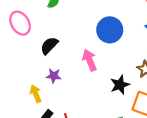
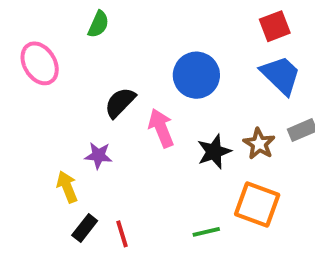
black semicircle: (49, 46) -> (120, 103), moved
black star: (120, 85) -> (214, 152), moved

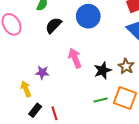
blue circle: (196, 75) -> (88, 16), moved
black semicircle: (120, 103) -> (53, 25), moved
green line: (206, 232) -> (101, 100), moved

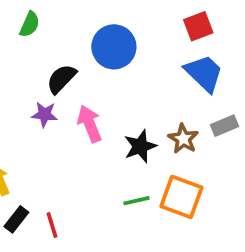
black semicircle: (53, 25) -> (61, 79), moved
purple star: (42, 72) -> (45, 114), moved

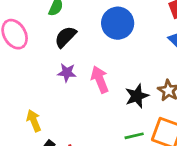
black semicircle: (61, 79) -> (65, 37), moved

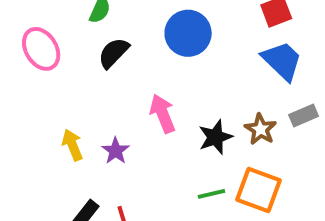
purple star: (67, 73) -> (116, 151), moved, turned 30
yellow arrow: (34, 121) -> (72, 145), moved

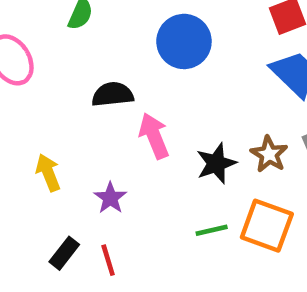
black semicircle: (114, 53) -> (113, 94), moved, turned 40
purple star: (116, 151) -> (110, 198), moved

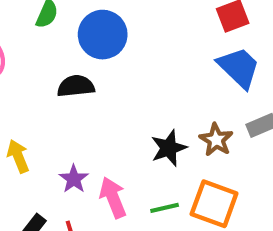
blue circle: (184, 41) -> (103, 35), moved
pink arrow: (154, 136) -> (113, 198), moved

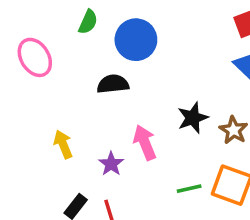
black star: (169, 148) -> (193, 118), moved
pink arrow: (113, 198) -> (145, 143), moved

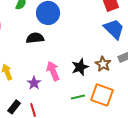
black star: (193, 118) -> (80, 67), moved

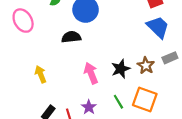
purple star: (34, 83) -> (89, 107), moved
green line: (78, 97) -> (118, 102), turned 72

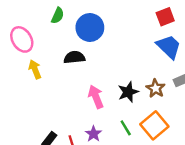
yellow arrow: (41, 74) -> (35, 69), moved
orange square: (145, 99) -> (154, 125), turned 30

